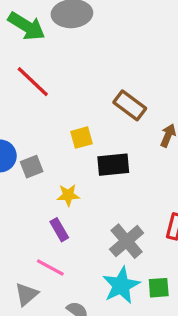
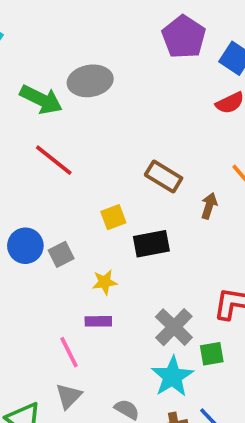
purple rectangle: (59, 230) -> (98, 321), turned -55
pink line: (50, 267) -> (69, 352), moved, turned 40
green square: (159, 288) -> (212, 354), moved

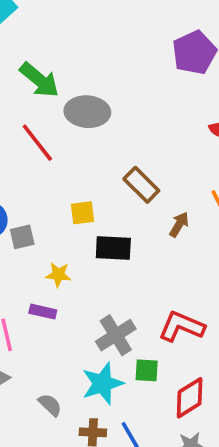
gray ellipse: (90, 81) -> (87, 112), moved

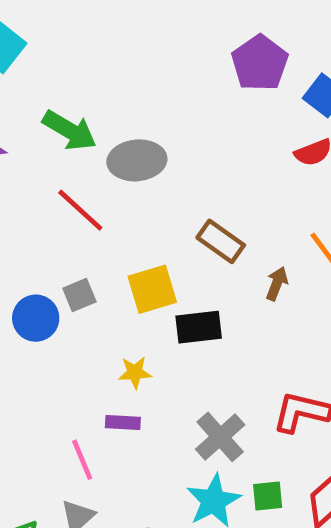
yellow square: (82, 213) -> (152, 289), size x1.5
gray square: (22, 237) -> (79, 295), moved
green square: (147, 370) -> (268, 496), moved

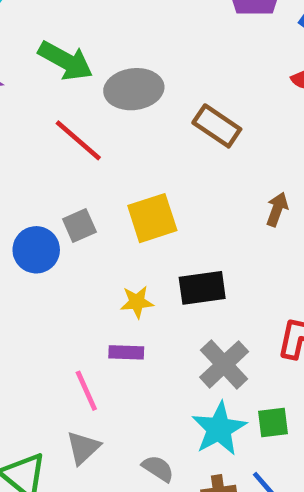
brown rectangle: (221, 241) -> (217, 126), moved
black rectangle: (199, 327) -> (202, 288), moved

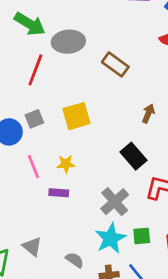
red line: (78, 140) -> (35, 70), turned 68
black rectangle: (202, 288) -> (133, 156), moved, turned 55
pink line: (86, 391) -> (33, 166), moved
gray triangle: (83, 448) -> (32, 247), turned -40

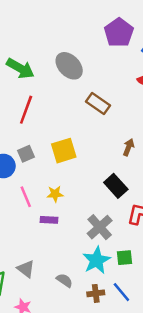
gray ellipse: (68, 42) -> (69, 66), moved, turned 52

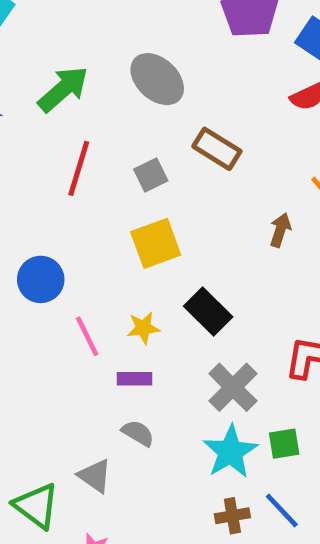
green arrow: (20, 68) -> (63, 89), turned -68
gray square: (26, 154) -> (151, 175), moved
black rectangle: (116, 186) -> (208, 311), moved
gray semicircle: (64, 280) -> (138, 433), moved

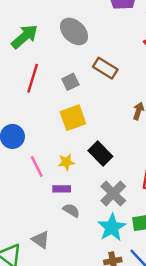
gray semicircle: (138, 433) -> (71, 210), moved

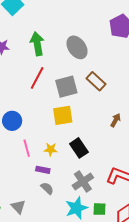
green arrow: (25, 37) -> (37, 44), turned -70
gray square: (70, 82) -> (66, 87), size x1.6

